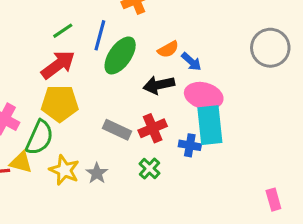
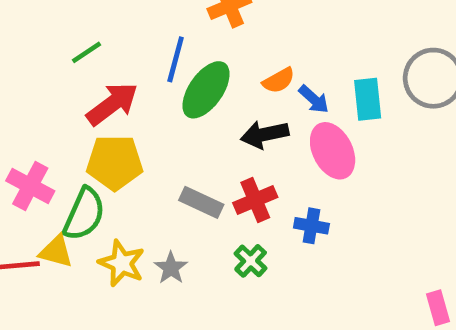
green line: (63, 31) -> (87, 52), moved
pink ellipse: (204, 96) -> (333, 151), turned 48
cyan rectangle: (210, 125) -> (368, 99), moved, size x0.7

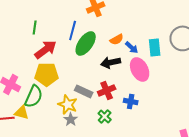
green line: (87, 52) -> (35, 27), turned -48
yellow star: (122, 263) -> (68, 104), moved

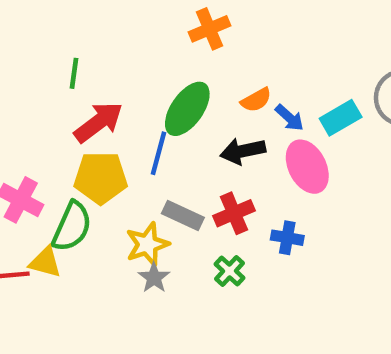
blue line: (73, 30) -> (158, 153), moved
cyan rectangle: (155, 47) -> (341, 118), turned 66
yellow star: (68, 104) -> (147, 244), turned 30

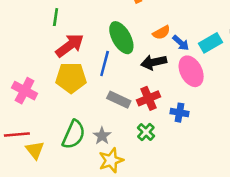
green ellipse: (187, 109) -> (121, 38), turned -64
green semicircle: (72, 227) -> (74, 135), moved
yellow star: (147, 244) -> (111, 160), moved
yellow triangle: (45, 262) -> (35, 150), moved, turned 36

